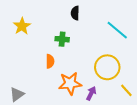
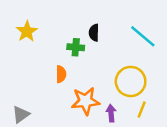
black semicircle: (75, 13) -> (94, 33), moved
yellow line: (126, 90) -> (142, 110), moved, turned 64
purple arrow: (91, 93) -> (111, 113), turned -32

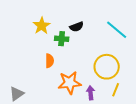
yellow star: (27, 31) -> (42, 26), moved
black semicircle: (94, 33) -> (77, 27), turned -112

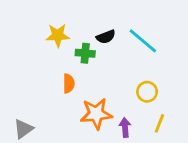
yellow star: (42, 26) -> (58, 35), turned 30
cyan line: (117, 30) -> (143, 41), moved
yellow circle: (107, 67) -> (147, 92), size x0.6

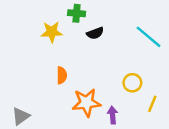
cyan line: (143, 41) -> (149, 37), moved
green cross: (85, 53) -> (77, 13), moved
yellow line: (159, 123) -> (152, 104), moved

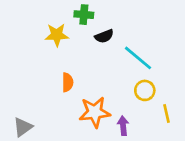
cyan line: (149, 37) -> (138, 58), moved
yellow line: (152, 104) -> (166, 113), turned -35

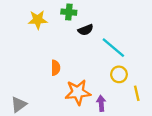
yellow star: (57, 35) -> (38, 20), moved

